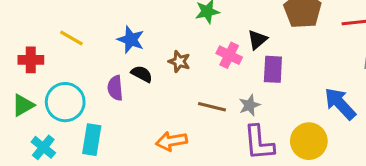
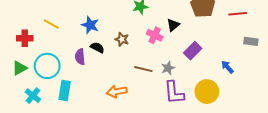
purple rectangle: (273, 69) -> (193, 51), moved, turned 42
blue arrow: (340, 104) -> (227, 67), size x0.6

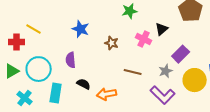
yellow line: (51, 24) -> (34, 29), moved
black semicircle: (97, 48) -> (84, 84), moved
gray star: (168, 68) -> (166, 71), moved
yellow circle: (207, 92) -> (195, 80), moved
purple L-shape: (174, 93) -> (163, 95), turned -40

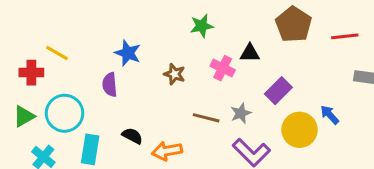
black triangle: (162, 29) -> (250, 53), turned 40
purple semicircle: (71, 60) -> (110, 85), moved
gray star: (166, 71) -> (241, 113), moved

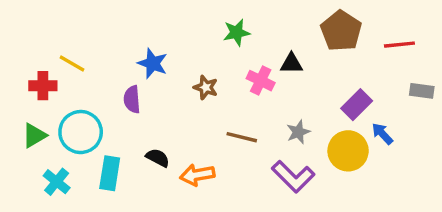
purple rectangle: (278, 91) -> (357, 105), moved
gray star: (241, 113) -> (298, 132), moved

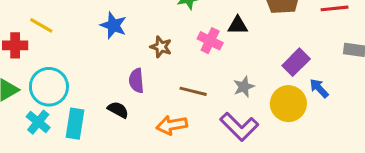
purple semicircle: (132, 99) -> (136, 81), moved
orange arrow: (197, 175) -> (172, 125), moved
cyan cross: (57, 182) -> (38, 122), moved

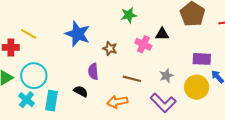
blue star: (113, 25) -> (78, 34), size x1.4
purple rectangle: (296, 62) -> (202, 59), turned 48

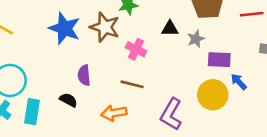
pink cross: (143, 44) -> (136, 49), moved
brown star: (110, 48) -> (105, 27), moved, size x1.6
gray star: (166, 76) -> (196, 39), moved
purple L-shape: (163, 103) -> (171, 114), turned 75

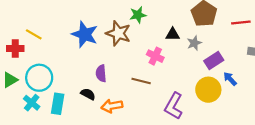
pink cross: (136, 49) -> (155, 56), moved
purple rectangle: (219, 60) -> (214, 60), turned -36
orange arrow: (114, 113) -> (112, 106), moved

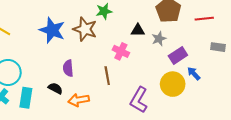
brown line: (141, 81) -> (107, 76), turned 66

